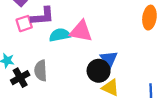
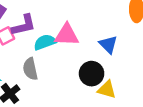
blue triangle: (109, 59) -> (108, 44), moved
gray semicircle: (41, 71) -> (30, 69), moved

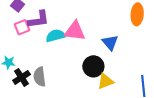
gray semicircle: (30, 69) -> (40, 77), moved
yellow triangle: (107, 89) -> (105, 81), turned -42

